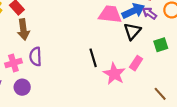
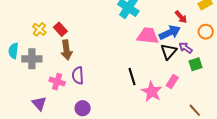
purple arrow: (149, 13) -> (186, 48), moved
pink cross: (13, 63) -> (57, 82), turned 35
purple circle: (22, 87) -> (83, 108), moved

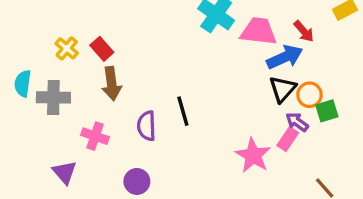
orange circle: (206, 32) -> (310, 95), moved
pink trapezoid: (148, 36) -> (259, 31), moved
purple arrow: (186, 48) -> (297, 122), moved
purple semicircle: (78, 75) -> (147, 126), moved
black line: (132, 77) -> (183, 111), moved

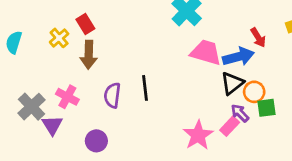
pink trapezoid: (259, 31) -> (206, 52), moved
yellow cross: (67, 48) -> (59, 38), moved
gray cross: (53, 97) -> (31, 107), moved, turned 36
purple triangle: (65, 172) -> (52, 125), moved

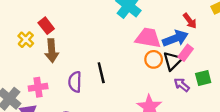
orange circle: (254, 92) -> (154, 59), moved
pink cross: (67, 97) -> (38, 87), turned -30
pink rectangle: (230, 126) -> (186, 53), moved

